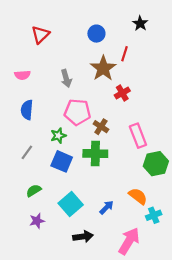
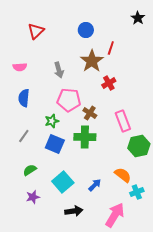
black star: (140, 23) -> (138, 18), moved

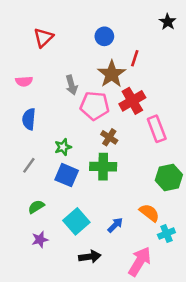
red cross: (109, 83) -> (132, 101), size x1.5
pink pentagon: (69, 100) -> (95, 106), moved
pink rectangle: (123, 121) -> (157, 129), moved

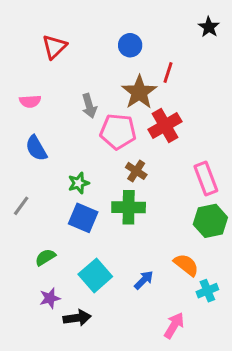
blue semicircle: (29, 119) -> (36, 148), turned -35
pink rectangle: (157, 129) -> (206, 179), moved
gray line: (29, 165) -> (21, 206), moved
black arrow: (90, 257) -> (77, 318), moved
pink arrow: (140, 261) -> (174, 325), size x0.7

